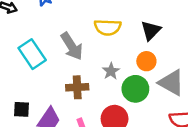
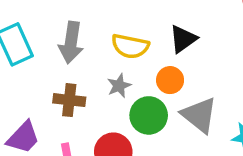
yellow semicircle: (108, 27) -> (130, 46), moved
gray arrow: (72, 46) -> (71, 43), turned 32

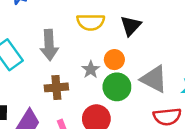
yellow semicircle: (130, 46) -> (91, 22), moved
orange circle: (170, 80) -> (114, 60), moved

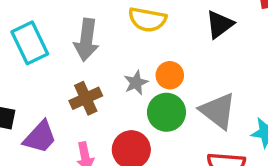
black triangle: (131, 26) -> (220, 24), moved
brown cross: (56, 87) -> (86, 98), turned -30

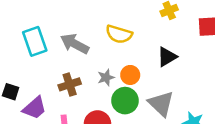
black triangle: (220, 24) -> (167, 57), moved
gray arrow: (86, 40) -> (75, 44), turned 104

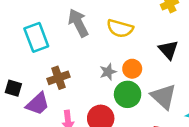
gray arrow: (75, 44) -> (78, 23), moved, turned 36
black triangle: (167, 57) -> (168, 50), turned -40
brown cross: (70, 84) -> (59, 78), moved

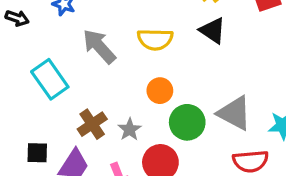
black triangle: (168, 50) -> (213, 31), moved
orange circle: (132, 69) -> (160, 91), moved
gray star: (108, 72) -> (130, 129), moved

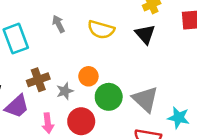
gray arrow: (99, 46) -> (59, 24), size x0.6
orange circle: (160, 91) -> (88, 76), moved

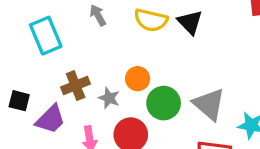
black triangle: (145, 34) -> (190, 22), moved
gray star: (65, 91) -> (109, 98), turned -30

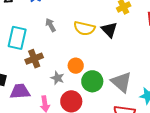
cyan rectangle: (46, 36) -> (17, 38), turned 35
brown cross: (76, 85) -> (34, 59), moved
purple trapezoid: (50, 119) -> (20, 91), turned -140

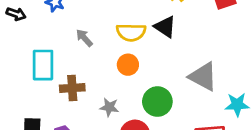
brown cross: (34, 59) -> (72, 88), turned 30
orange circle: (76, 66) -> (128, 65), moved
gray triangle: (121, 82) -> (203, 77), moved

